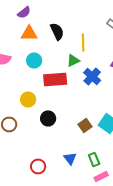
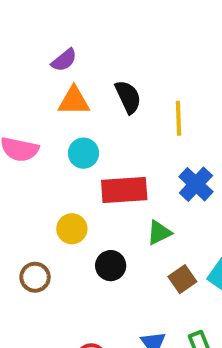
green triangle: (73, 60) -> (159, 233), moved

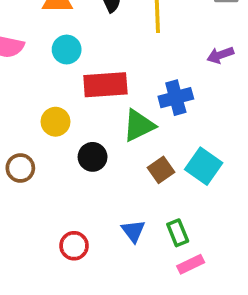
blue cross: (196, 184) -> (176, 98), moved, turned 32
green triangle: (159, 233) -> (139, 125), size x1.4

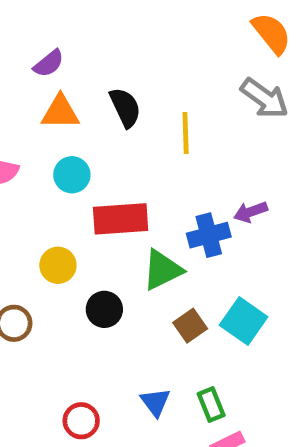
purple arrow: (220, 55) -> (251, 212), moved

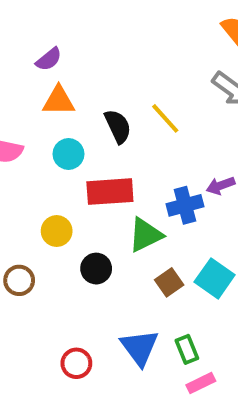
black semicircle: (125, 107) -> (118, 126), moved
yellow line: (186, 133) -> (165, 118), turned -40
blue triangle: (155, 402) -> (140, 347), size x1.5

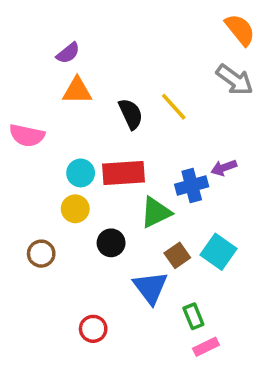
cyan circle: (68, 154) -> (81, 173), moved
blue triangle: (140, 347) -> (150, 288), moved

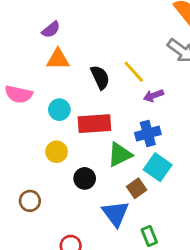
purple arrow: (224, 168) -> (153, 96), moved
cyan circle: (81, 173) -> (59, 110), moved
cyan square: (219, 252) -> (158, 167), moved
brown circle: (41, 254) -> (30, 201), moved

